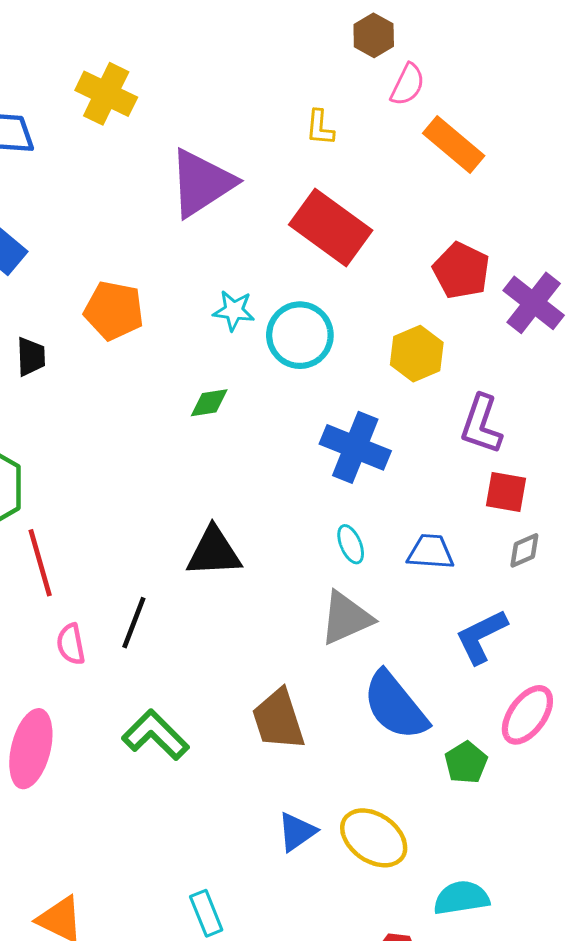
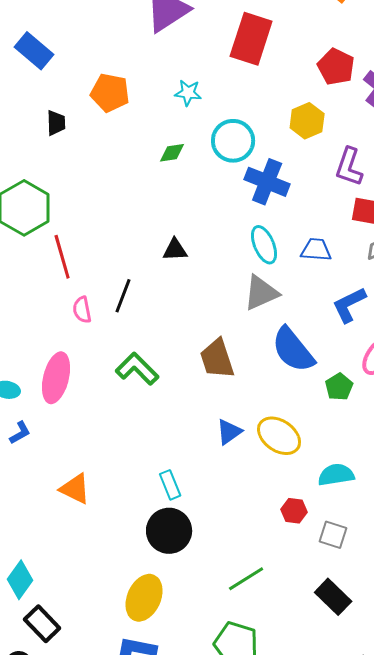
red rectangle: (331, 228) -> (251, 39), turned 72
cyan circle: (300, 335) -> (233, 141), moved
cyan ellipse: (351, 544) -> (264, 245), size x1.5
black triangle: (214, 552) -> (175, 250), size x0.7

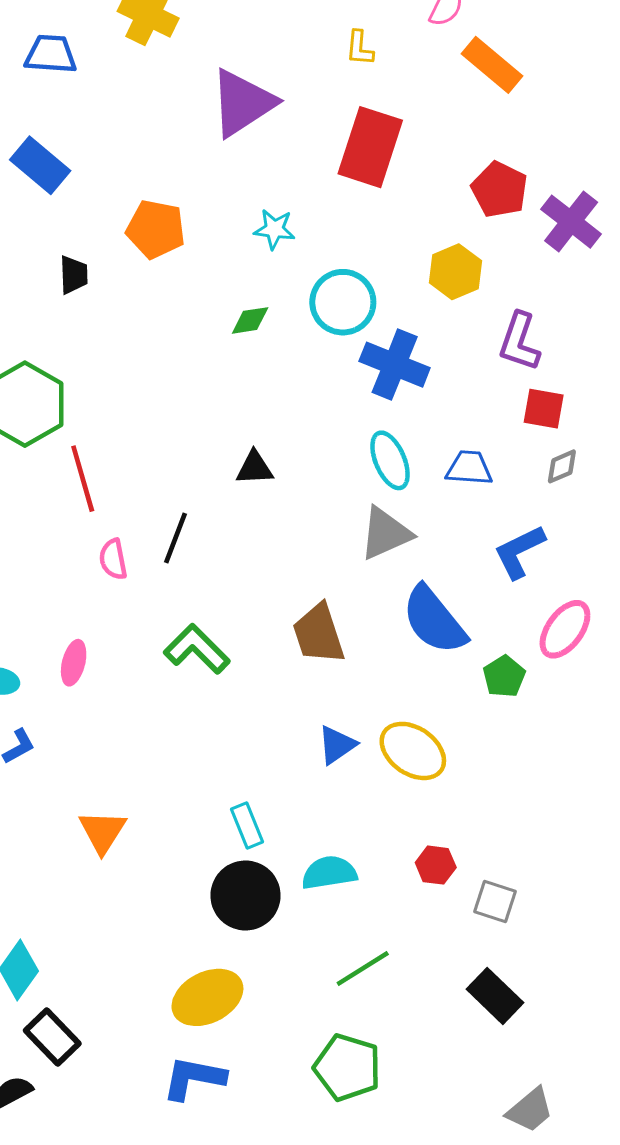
pink ellipse: (56, 378) -> (74, 663), size x0.6
cyan semicircle: (336, 475) -> (329, 873), moved
orange triangle: (75, 489) -> (102, 832), turned 36
yellow ellipse: (144, 598) -> (207, 997), turned 39

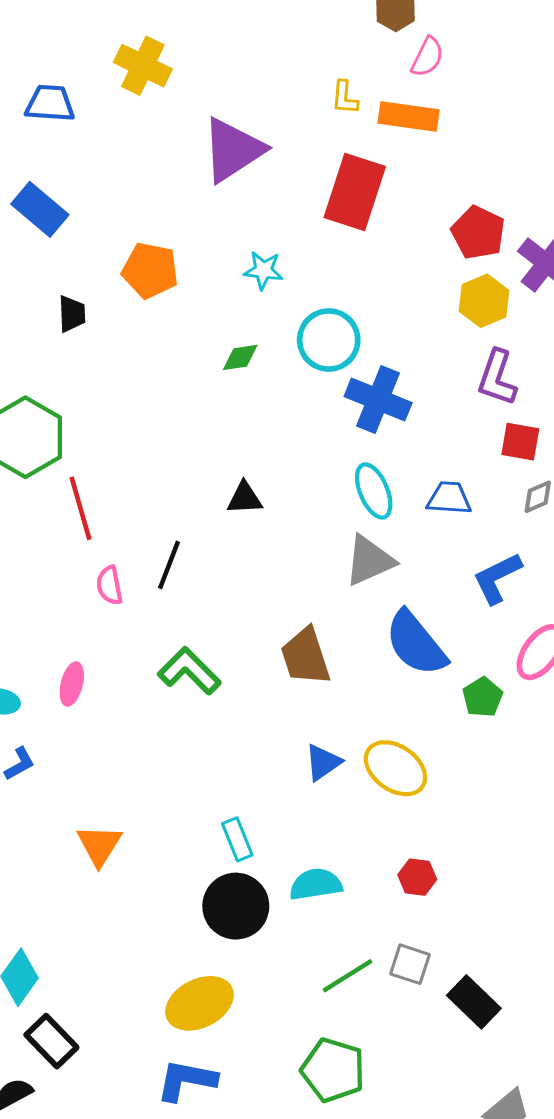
orange rectangle: (492, 65) -> (409, 116), moved, turned -32
yellow hexagon: (455, 272) -> (484, 301), moved
gray square: (495, 902) -> (410, 964), moved

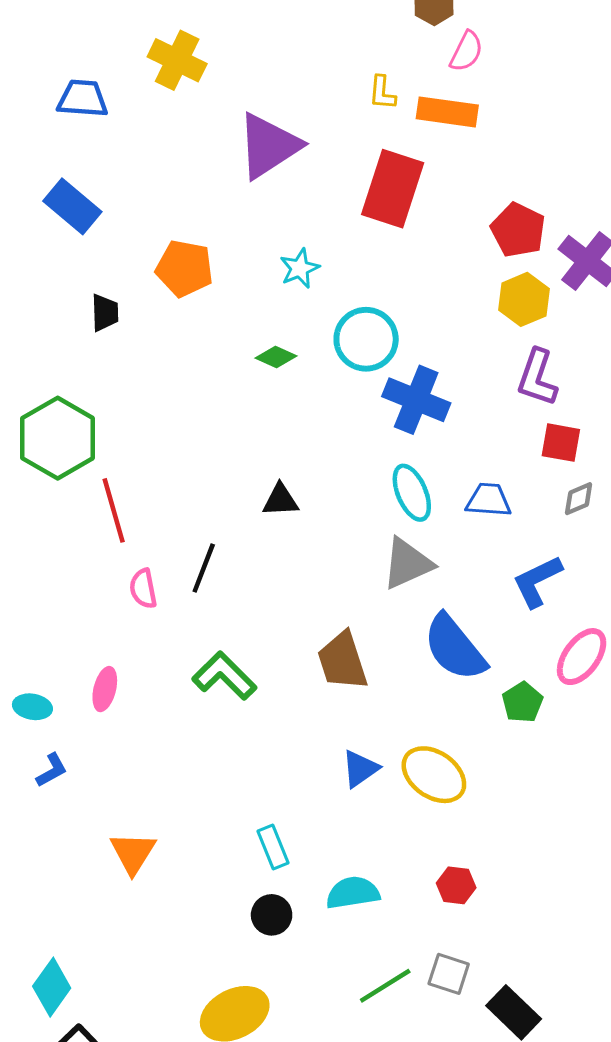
cyan star: (263, 270) -> (300, 268), turned -30
green diamond: (240, 357) -> (276, 357), turned 33
black circle: (236, 906) -> (272, 915), size x0.6

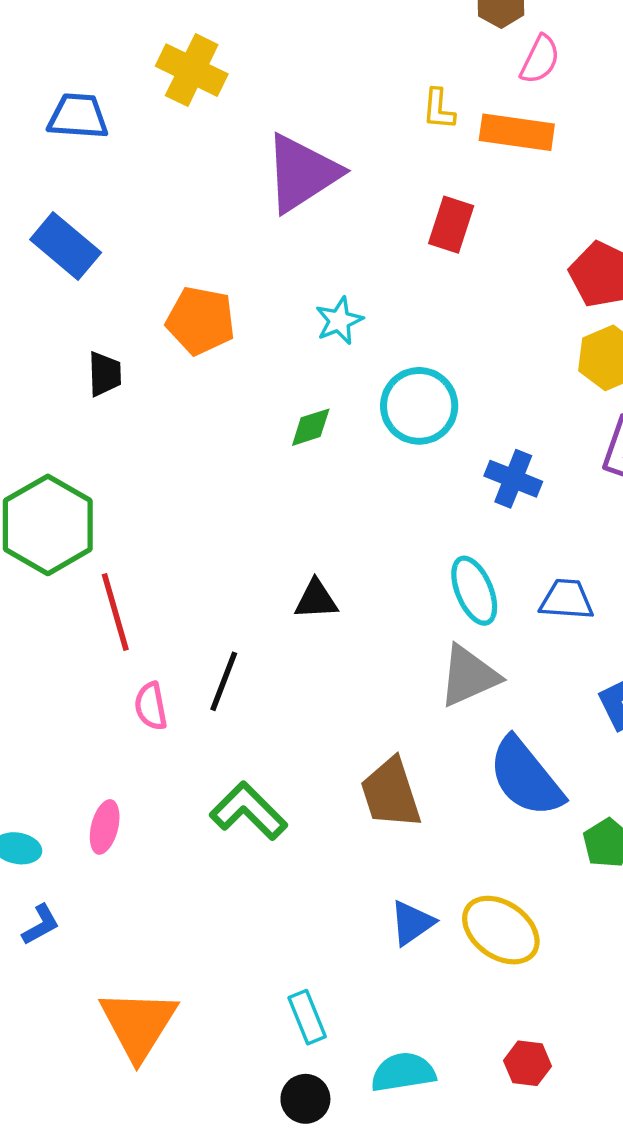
red rectangle: (393, 189) -> (451, 225), size x0.6
green diamond: (276, 357) -> (311, 427), turned -42
blue cross: (416, 400) -> (513, 479), moved, size x0.7
orange triangle: (133, 853) -> (138, 1024), size x1.4

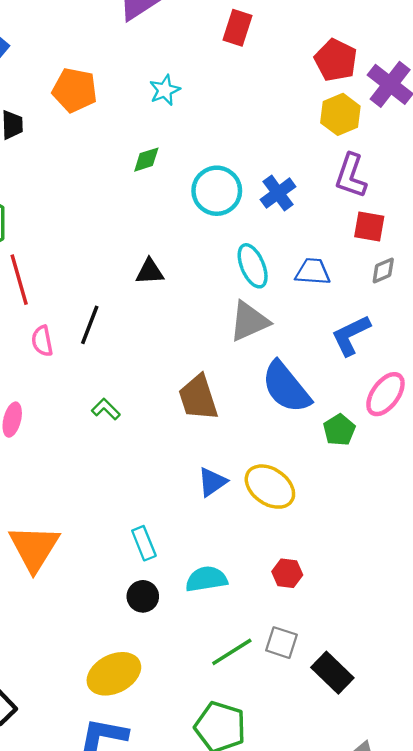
cyan circle: (419, 406) -> (217, 191), moved
blue cross: (513, 479) -> (278, 193), turned 32
green L-shape: (249, 811) -> (106, 409), size x0.6

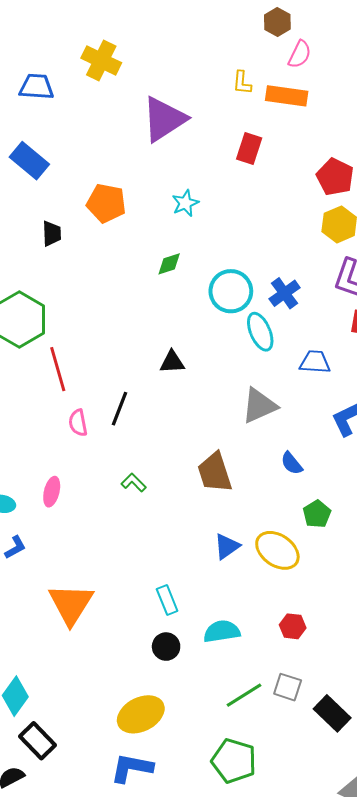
cyan ellipse: (253, 266) -> (260, 332), moved
blue semicircle: (286, 387) -> (292, 463), size x0.5
green pentagon: (339, 430) -> (317, 514), moved

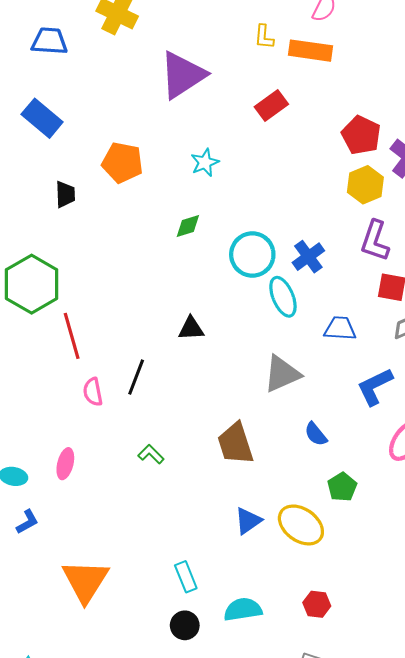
red rectangle: (249, 148) -> (271, 106), turned 36

